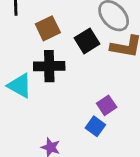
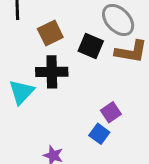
black square: (87, 41) -> (91, 46), turned -35
cyan triangle: (20, 86) -> (22, 92), turned 44

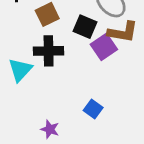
purple square: (111, 112) -> (104, 47), moved, size x1.4

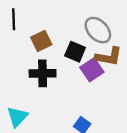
cyan triangle: (20, 70) -> (17, 117), moved

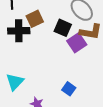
black cross: (43, 73) -> (19, 31), moved

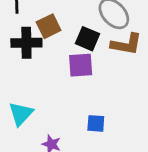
purple square: (77, 43) -> (81, 65), moved, turned 30
blue square: (69, 89) -> (96, 123), turned -32

